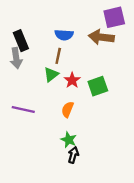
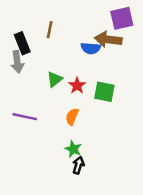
blue semicircle: (64, 35) -> (91, 48), moved
brown line: (58, 56) -> (50, 30), moved
green square: (98, 86) -> (104, 92), turned 30

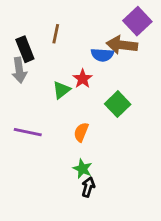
purple square: (122, 18) -> (137, 21), turned -30
red star: (77, 86) -> (83, 79), moved
green square: (104, 92) -> (118, 104), turned 35

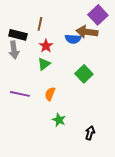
black rectangle: (25, 49) -> (18, 35), turned -54
red star: (83, 79) -> (46, 46), moved
orange semicircle: (81, 132) -> (50, 94), moved
black arrow: (88, 187) -> (90, 133), moved

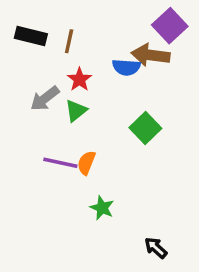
black rectangle: (18, 35) -> (31, 36), moved
gray arrow: (14, 50) -> (45, 99), moved, turned 60
purple line: (20, 94) -> (60, 163), moved
black arrow: (90, 133) -> (156, 248), moved, turned -64

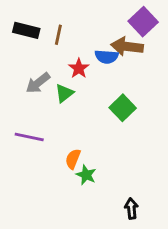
red star: (79, 79) -> (79, 68), moved
purple line: (60, 163) -> (29, 137), moved
orange semicircle: (86, 163) -> (73, 159), moved
black arrow: (156, 248) -> (131, 209), turned 42

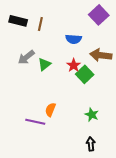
brown arrow: (127, 46) -> (101, 55), moved
red star: (79, 68) -> (74, 65), moved
purple line: (29, 137) -> (35, 122), moved
green star: (86, 175) -> (92, 115), moved

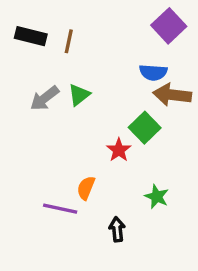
blue semicircle: (74, 39) -> (153, 72), moved
green triangle: (44, 64) -> (79, 95), moved
red star: (74, 65) -> (119, 150), moved
black arrow: (91, 144) -> (117, 229), moved

